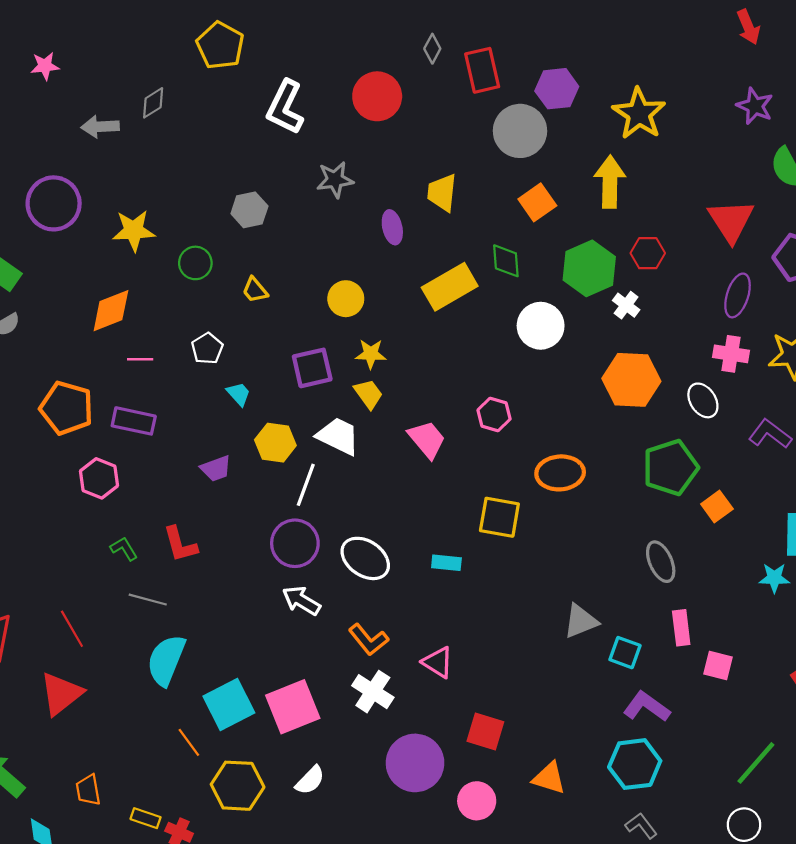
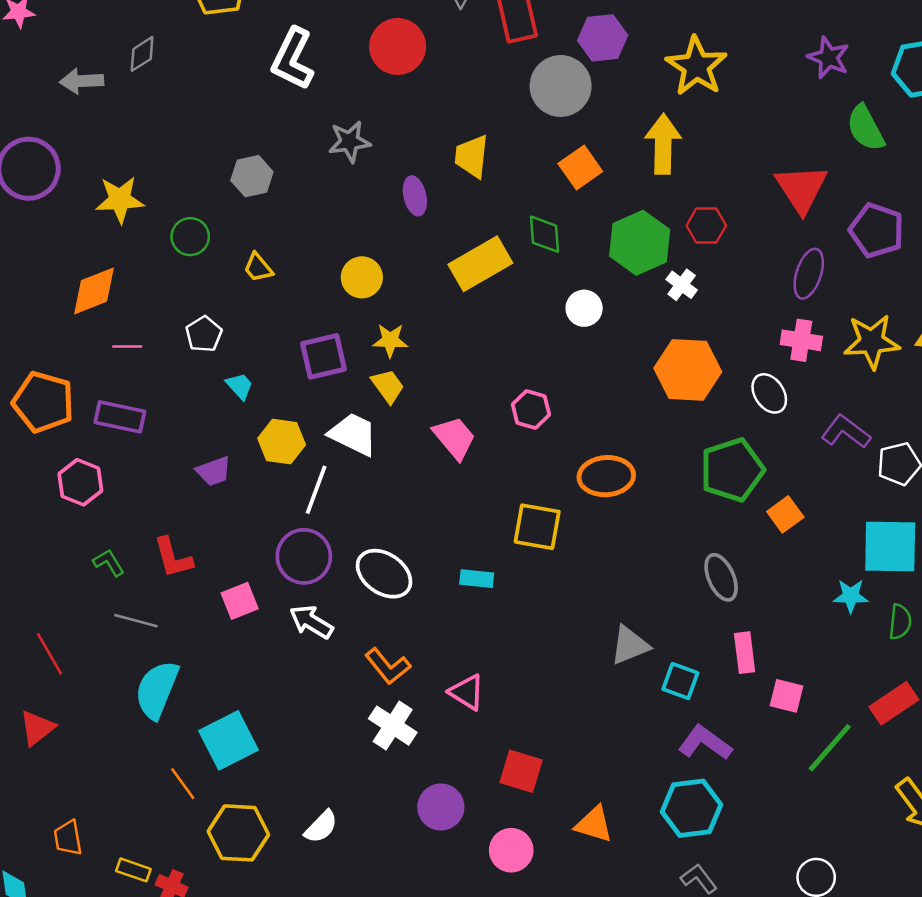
white circle: (541, 326) -> (584, 308), size x0.7
red triangle: (61, 694) -> (37, 728), size x0.7
pink square: (293, 707) -> (240, 601), moved, size x0.6
purple circle: (415, 763) -> (441, 807), size x0.7
green line: (756, 763) -> (830, 748), moved

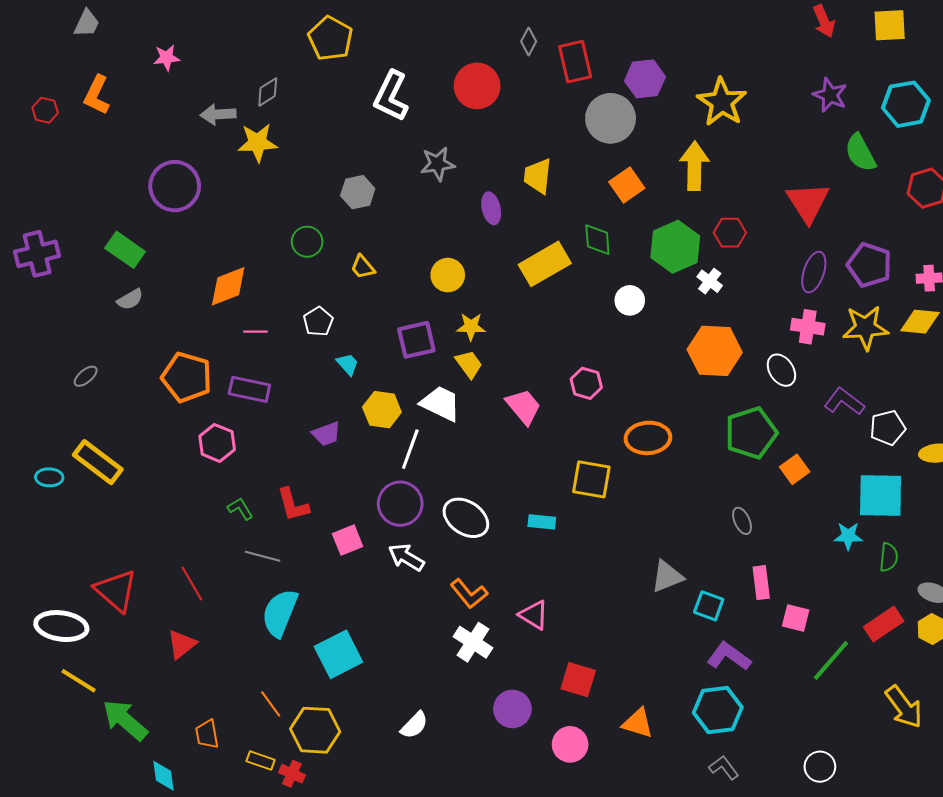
yellow star: (120, 200) -> (258, 143), moved
purple pentagon: (877, 230) -> (869, 265), moved
gray ellipse: (721, 577) -> (742, 521), size x0.7
orange line: (183, 784) -> (271, 704), moved
yellow hexagon: (238, 833) -> (315, 730), moved

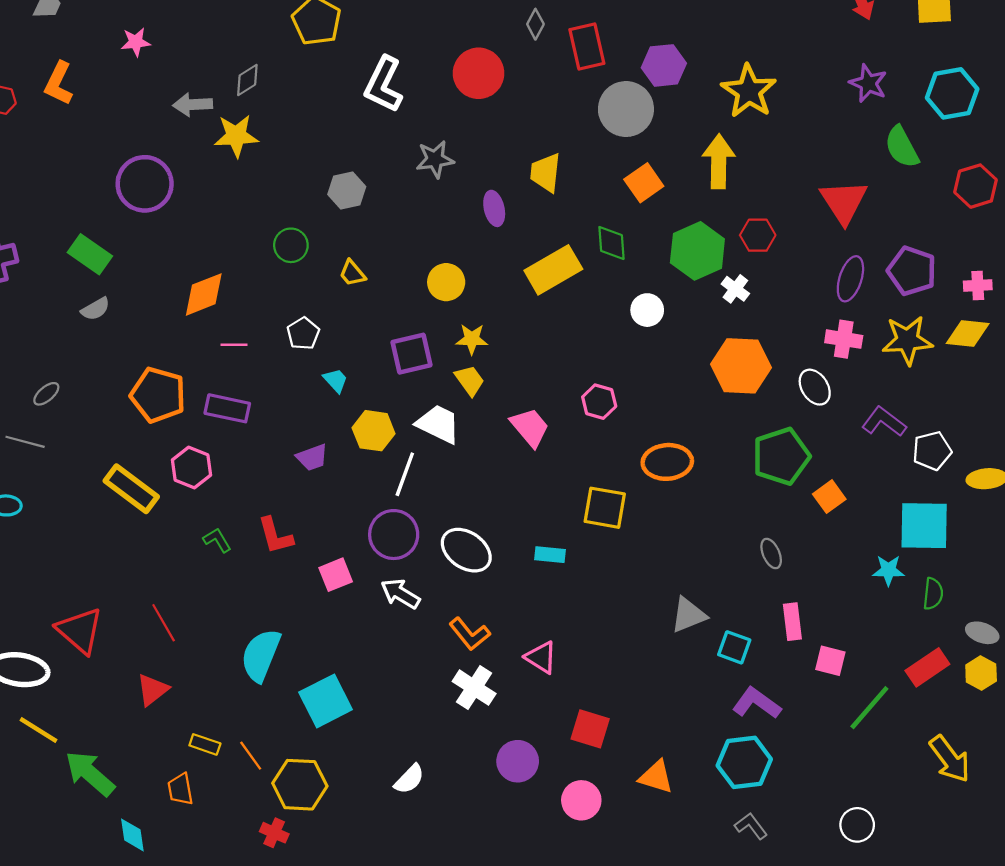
yellow rectangle: (98, 462) -> (131, 489), moved
gray line: (263, 556) -> (25, 442), moved
yellow rectangle: (261, 761) -> (205, 744), moved

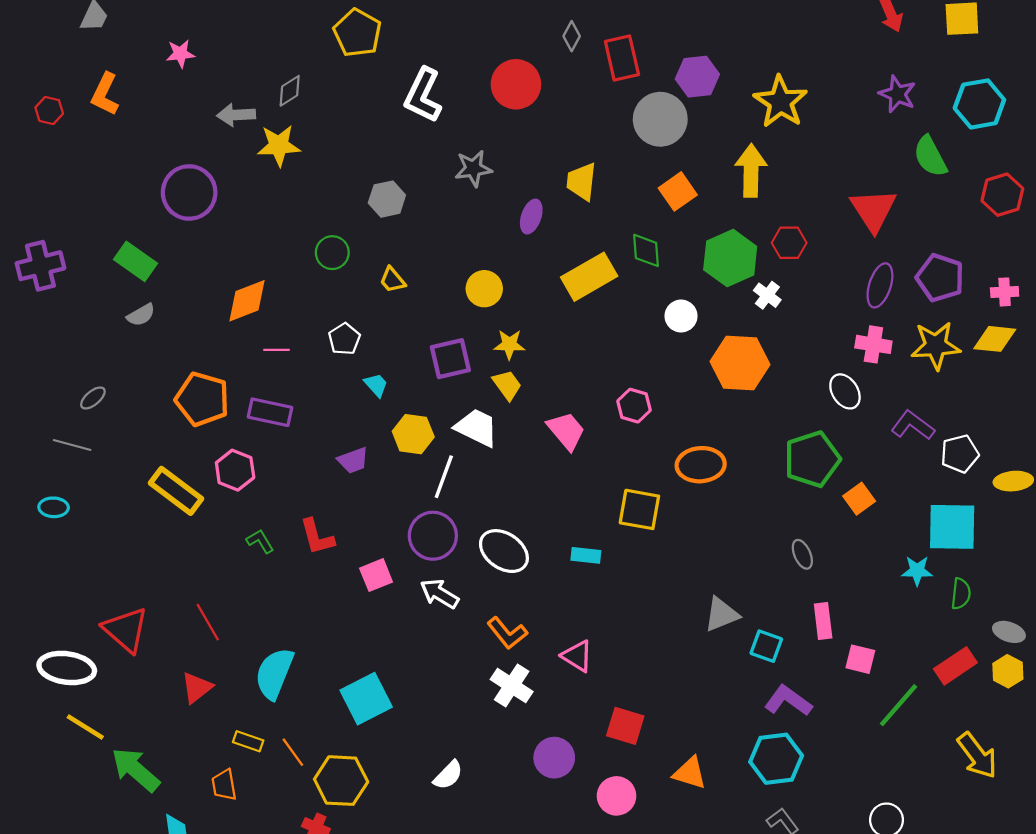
purple ellipse: (494, 208) -> (531, 217), turned 32
orange hexagon: (741, 366) -> (740, 363), moved
cyan semicircle: (261, 655) -> (274, 673), moved

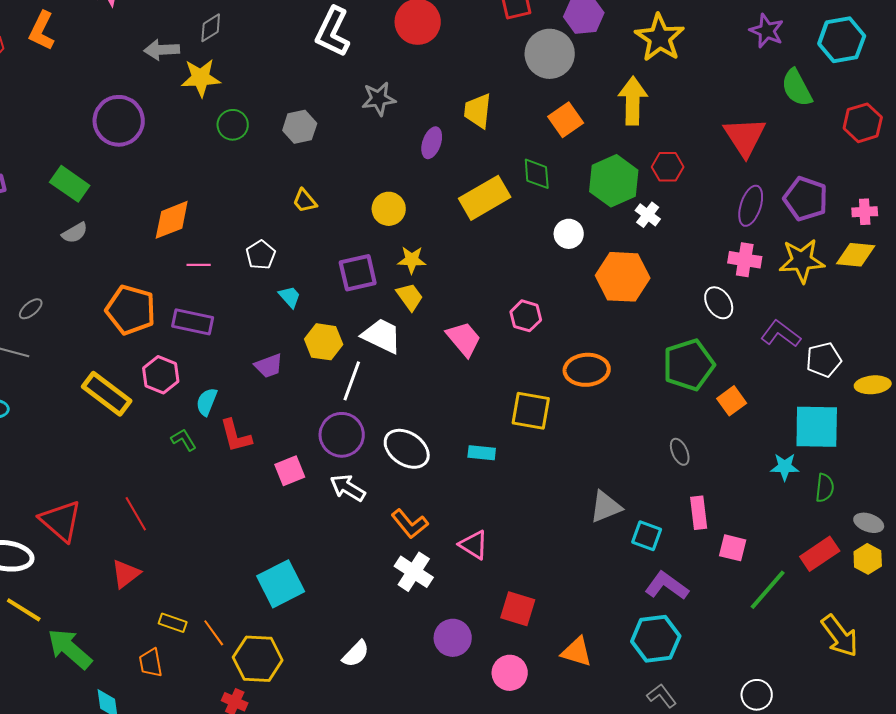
green circle: (332, 253) -> (233, 125), moved
cyan semicircle: (274, 673) -> (207, 402), moved, size x0.6

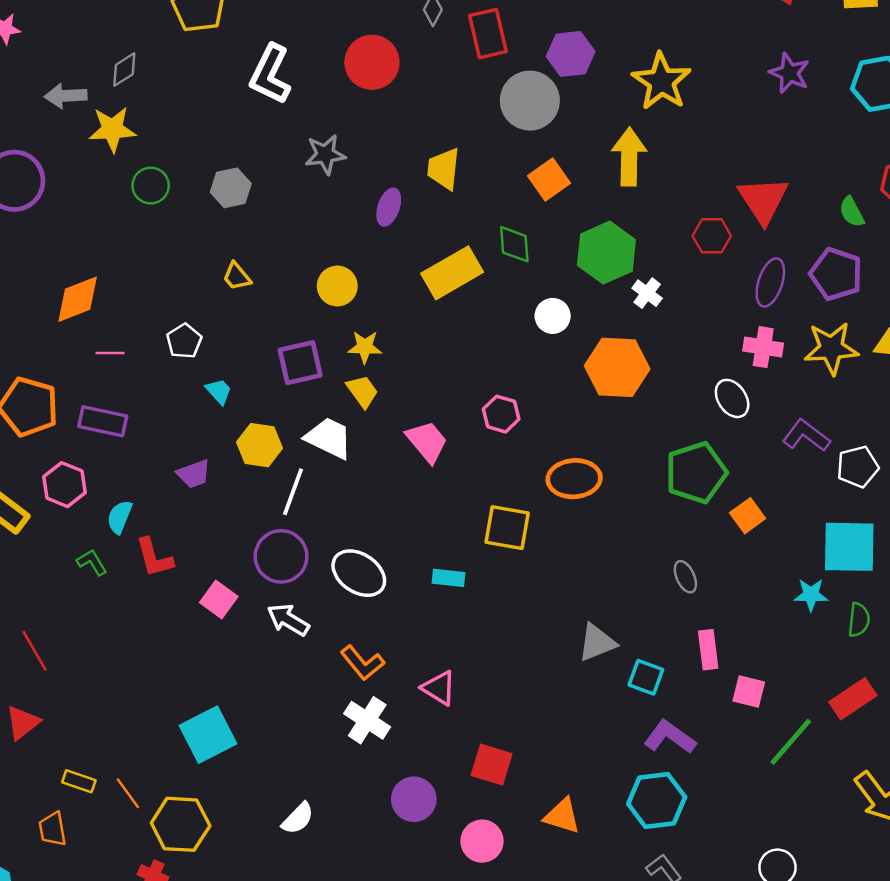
green semicircle: (797, 88) -> (852, 212), moved, size x0.7
red hexagon: (668, 167) -> (712, 236), moved
pink square: (290, 471) -> (219, 599), turned -32

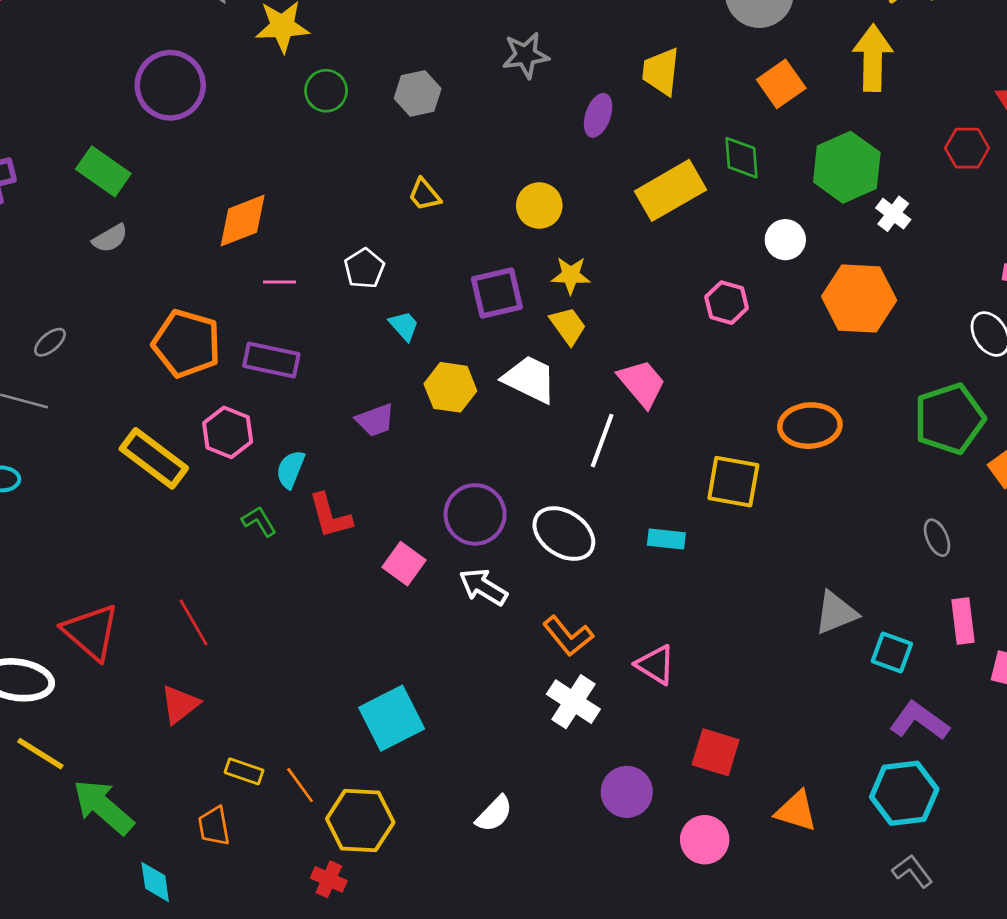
pink hexagon: (501, 414) -> (727, 303), moved
white line: (293, 492) -> (602, 441), moved

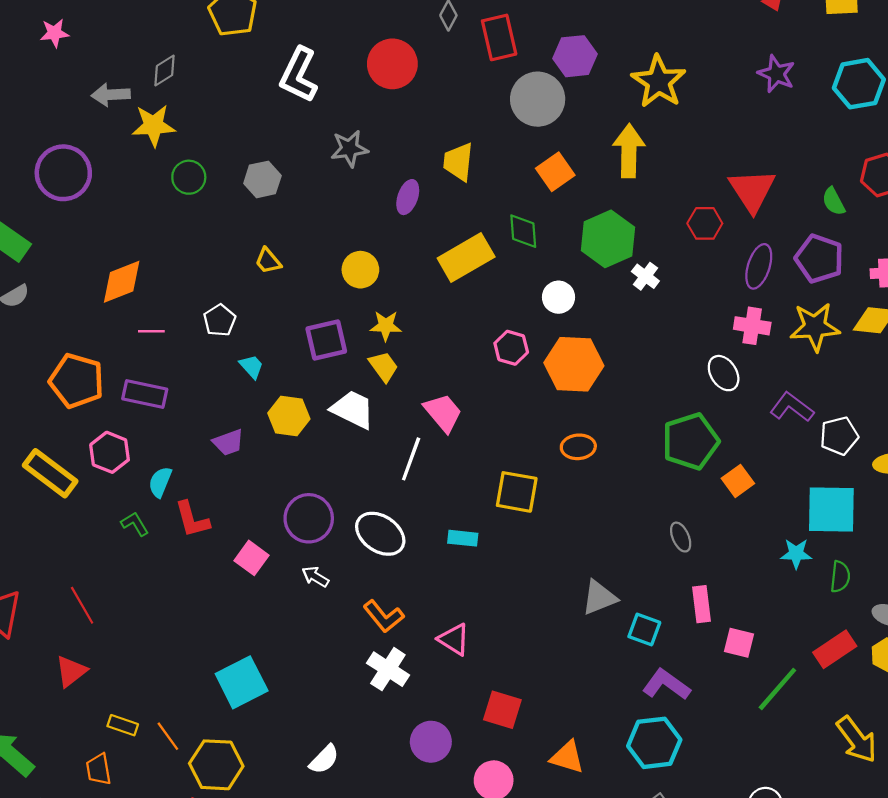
orange hexagon: (859, 298) -> (574, 364), moved
orange ellipse: (810, 426) -> (578, 447), size x0.7
white arrow: (483, 587) -> (315, 577), size x0.7

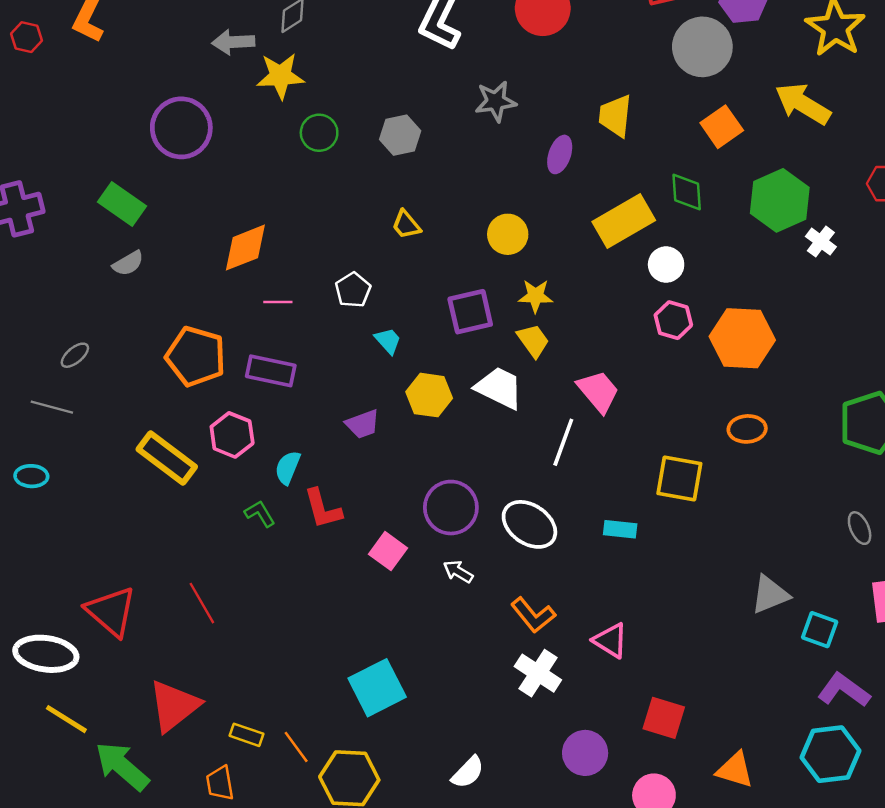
yellow arrow: (629, 151) -> (803, 104), turned -60
white circle: (558, 297) -> (666, 265), moved
red triangle: (71, 671) -> (174, 706), moved, size x1.5

